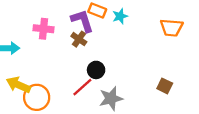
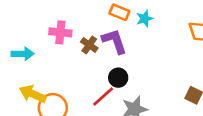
purple L-shape: (82, 21) -> (114, 41), moved
brown cross: (79, 39) -> (89, 45), moved

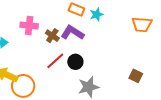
purple L-shape: (114, 41) -> (72, 33), turned -40
red line: (103, 97) -> (55, 61), moved

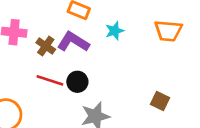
cyan star: (97, 14) -> (115, 31), moved
red line: (55, 61) -> (50, 80), turned 60

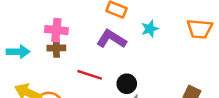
brown cross: (46, 46) -> (56, 48), moved, turned -36
black circle: (77, 82) -> (127, 84), moved

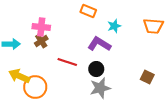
purple L-shape: (111, 39) -> (99, 44), moved
brown cross: (56, 48) -> (41, 41), turned -32

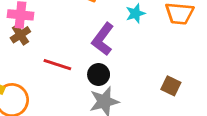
cyan star: (114, 26) -> (135, 13), moved
purple L-shape: (99, 44) -> (103, 39), turned -85

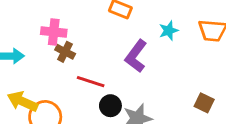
brown cross: (20, 35) -> (65, 52), moved, turned -30
black circle: (99, 75) -> (110, 106), moved

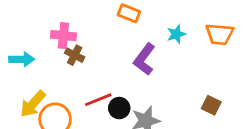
red line: (91, 82) -> (98, 100), moved, turned -40
yellow arrow: (22, 101) -> (33, 104), turned -72

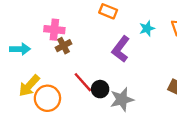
brown cross: (75, 55) -> (63, 46), turned 35
red line: (98, 100) -> (83, 82), turned 70

